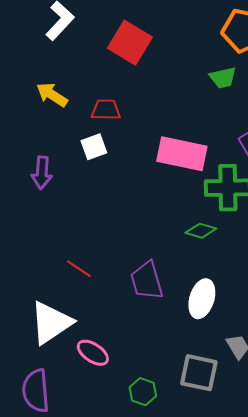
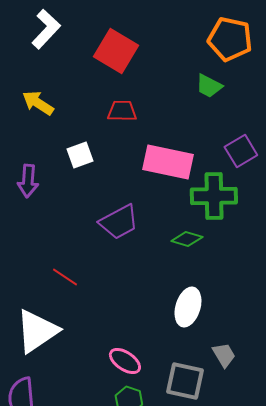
green trapezoid: (223, 78) -> (209, 86), turned 40
red trapezoid: (106, 110) -> (122, 111), moved
purple trapezoid: (147, 281) -> (119, 222), moved, turned -102
pink ellipse: (93, 353) -> (125, 361), moved

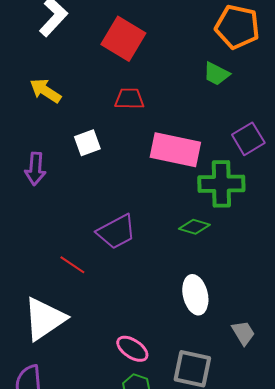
purple trapezoid: (119, 222) -> (116, 232), moved
white ellipse: (188, 307) -> (195, 295), turned -30
gray trapezoid: (224, 355) -> (243, 333), moved

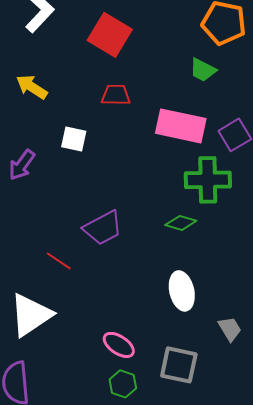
white square: (87, 143) -> (74, 139), turned 32
pink rectangle: (175, 150) -> (181, 126), moved
purple arrow: (35, 169) -> (22, 165), turned 32

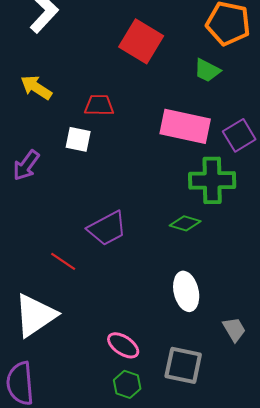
red square: (110, 35) -> (141, 41), moved
red trapezoid: (116, 95) -> (99, 105), moved

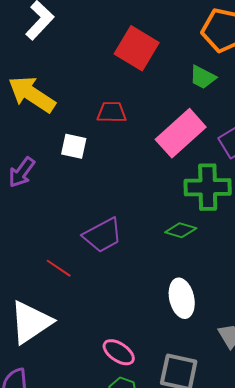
yellow arrow: (36, 87) -> (32, 94), size x1.5
red trapezoid: (99, 105) -> (112, 112), moved
pink rectangle: (185, 126) -> (181, 133), turned -54

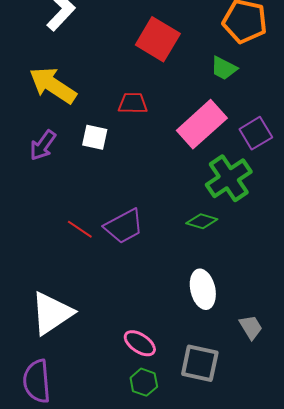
purple arrow: (22, 172) -> (43, 145), moved
green cross: (208, 187) -> (229, 178), turned -33
red line: (59, 268) -> (80, 229), moved

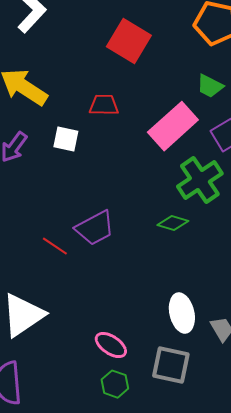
green trapezoid: (224, 68) -> (210, 86), moved
red line: (80, 229) -> (55, 246), moved
white ellipse: (203, 289) -> (182, 313), moved

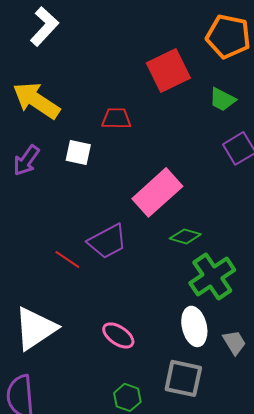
red square: (129, 41) -> (168, 70), moved, turned 33
pink rectangle: (173, 126) -> (157, 192), moved
green cross: (200, 180) -> (212, 276), moved
pink ellipse: (111, 345) -> (118, 335), moved

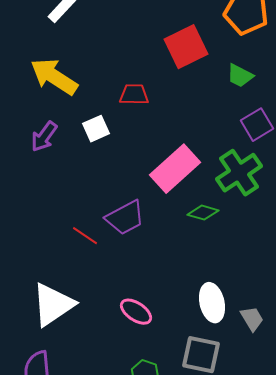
white square: (78, 152) -> (96, 129), turned -36
green cross: (212, 276) -> (239, 173), moved

